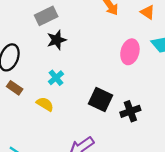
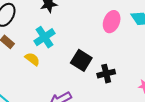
cyan cross: (56, 78) -> (44, 37), size x1.5

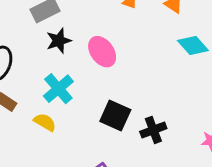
pink ellipse: (112, 22) -> (102, 52), moved, turned -50

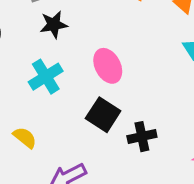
pink ellipse: (102, 52) -> (108, 66), moved
yellow semicircle: (45, 122) -> (25, 138), moved

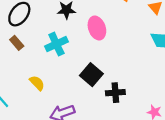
pink ellipse: (108, 66) -> (97, 28), moved

